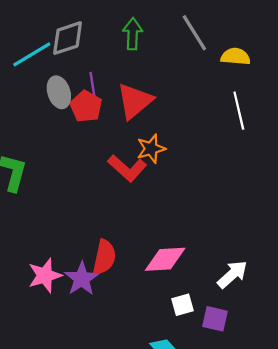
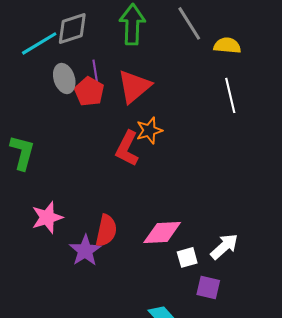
green arrow: (133, 34) -> (132, 24), size x1.4
red L-shape: (127, 168) -> (127, 148), turned 75
pink star: (45, 275) -> (47, 217), moved
white square: (182, 305) -> (187, 257), moved

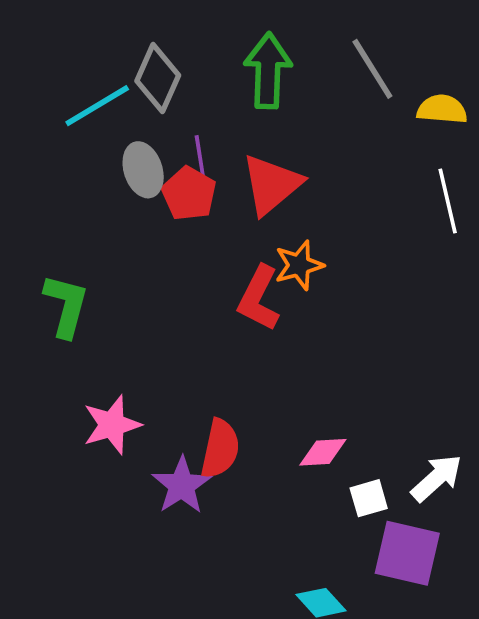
gray diamond: (72, 28) -> (158, 78), turned -48
pink diamond: (162, 232) -> (323, 452), size x0.7
purple square: (208, 287) -> (407, 553), size x1.5

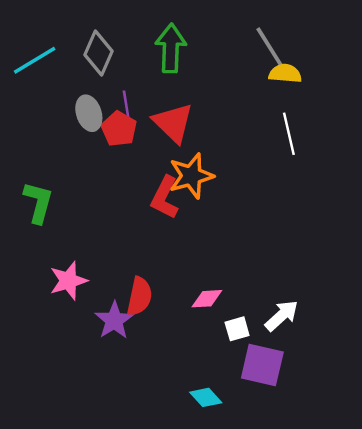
gray line: (372, 69) -> (270, 47), moved
cyan line: (97, 106) -> (35, 60), moved
red triangle: (272, 184) -> (173, 123), turned -36
orange star: (299, 265) -> (191, 176), size x1.4

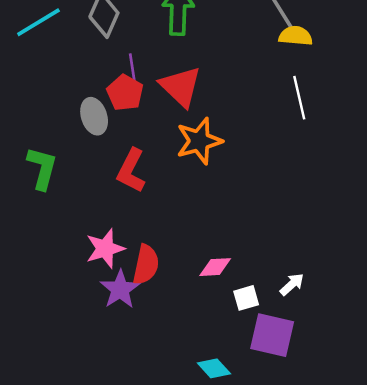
gray ellipse: (89, 113) -> (94, 116), moved
red L-shape: (165, 198) -> (131, 171), moved
pink star: (68, 281) -> (105, 249), moved
white arrow: (282, 316) -> (292, 284), size x0.7

